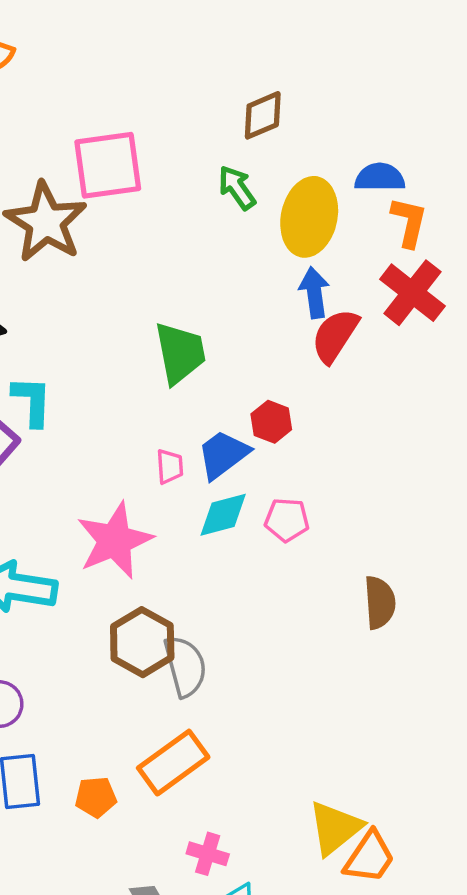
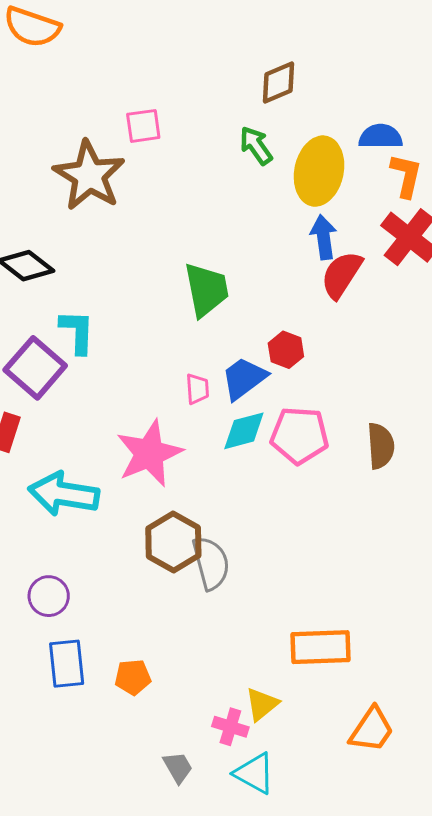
pink square: (108, 165) -> (143, 126), size x0.6
pink pentagon: (287, 520) -> (299, 435), size x1.5
brown semicircle: (380, 602) -> (381, 446), moved
orange rectangle: (173, 763) -> (321, 647), moved, turned 34
yellow triangle: (335, 828) -> (262, 704), moved, size x0.7

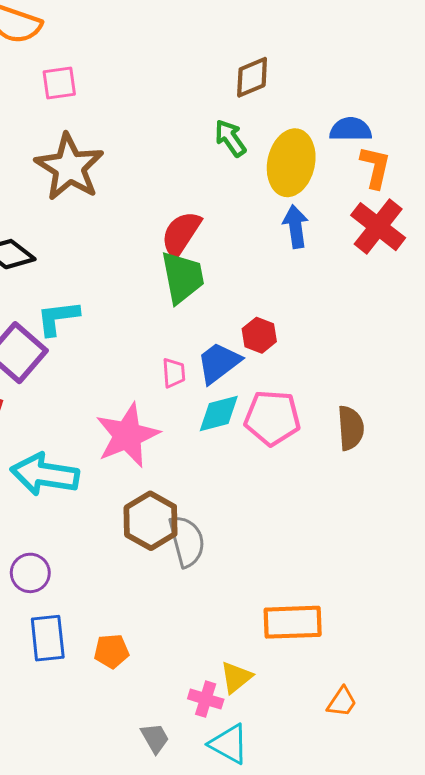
pink square: (143, 126) -> (59, 83), moved
red semicircle: (342, 275) -> (181, 234), moved
cyan L-shape: (77, 332) -> (58, 318), turned -99
orange trapezoid: (372, 730) -> (342, 702), size x0.7

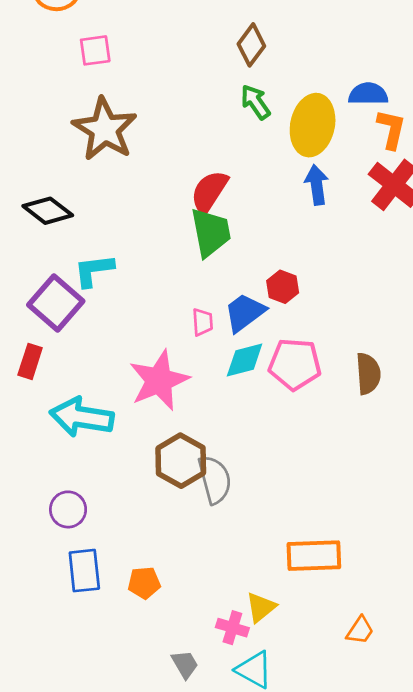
brown diamond: (252, 77) -> (251, 45), moved, turned -30

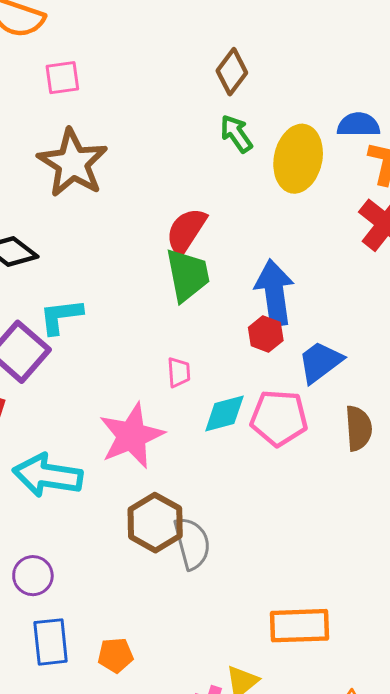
blue arrow: (317, 185) -> (275, 293), moved, size x1.5
blue trapezoid: (245, 313) -> (320, 362), moved

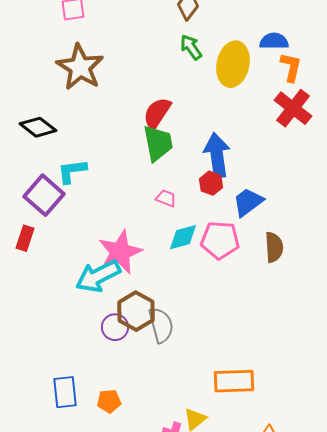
pink trapezoid: (179, 372) -> (166, 198), moved, turned -65
cyan arrow: (48, 475) -> (98, 276), moved, turned -36
purple circle: (33, 576) -> (115, 327), moved

